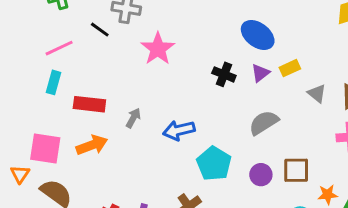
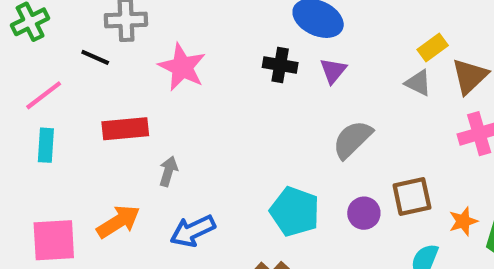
yellow rectangle: (290, 68) -> (433, 48), moved
black cross: (224, 74) -> (280, 65), moved
red rectangle: (89, 104) -> (125, 129), moved
blue arrow: (179, 130) -> (193, 231), moved

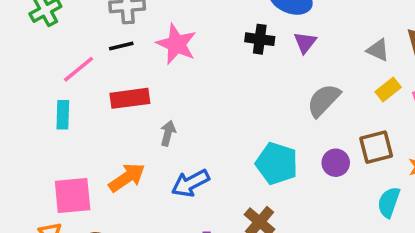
yellow rectangle: (433, 48) -> (388, 90), moved
black line: (95, 57) -> (121, 46), moved, turned -35
pink line: (44, 95) -> (79, 69), moved

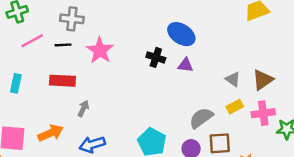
purple triangle: (305, 42) -> (185, 65), turned 49
pink line: (79, 69) -> (32, 41), moved
gray semicircle: (324, 100) -> (201, 118), moved

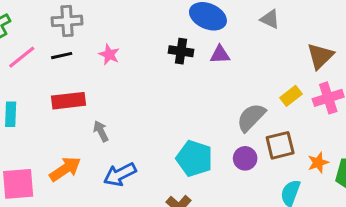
pink star: (100, 50) -> (109, 54), size x0.6
gray triangle: (233, 79) -> (270, 19), moved
gray arrow: (83, 109) -> (101, 131), turned -42

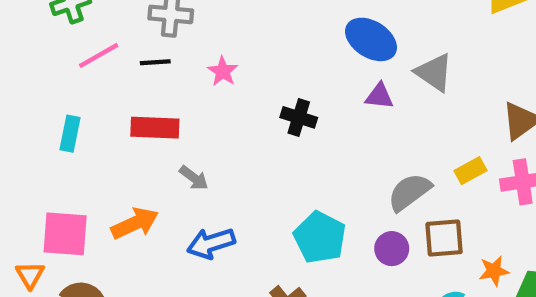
gray triangle: (270, 19) -> (434, 72), moved, size x1.4
black cross: (181, 51) -> (299, 117), moved
gray arrow: (101, 131) -> (194, 178), turned 145

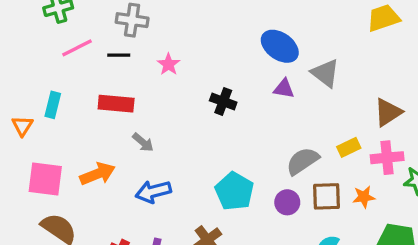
orange star: (494, 271) -> (364, 197), moved
orange triangle: (30, 275) -> (22, 126), moved

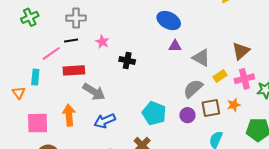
pink line: (77, 48) -> (51, 53), moved
gray triangle: (325, 73) -> (201, 58), moved
black cross: (223, 101) -> (127, 61), moved
gray arrow: (143, 142) -> (94, 92), size x1.6
orange arrow: (98, 174) -> (69, 115), turned -65

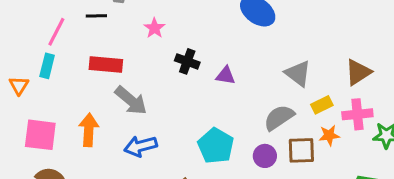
black line: (71, 41) -> (96, 16), moved
purple triangle: (175, 46) -> (226, 76), moved
pink line: (51, 53) -> (56, 32), moved, turned -36
orange star: (234, 105) -> (329, 135), moved

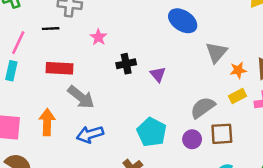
black cross: (187, 61) -> (126, 64), turned -30
gray triangle: (298, 73) -> (216, 52), moved, turned 35
purple triangle: (226, 76) -> (158, 74), turned 42
orange star: (329, 135) -> (238, 70), moved

